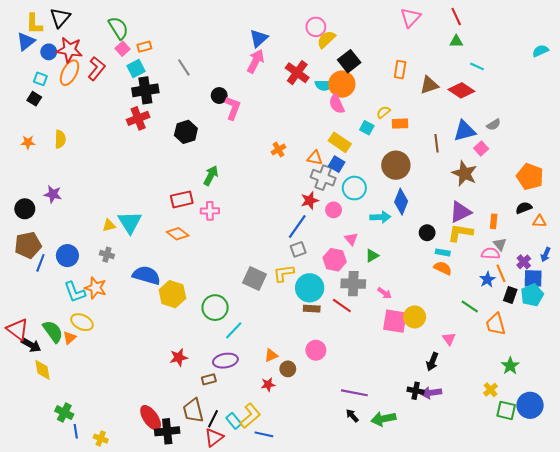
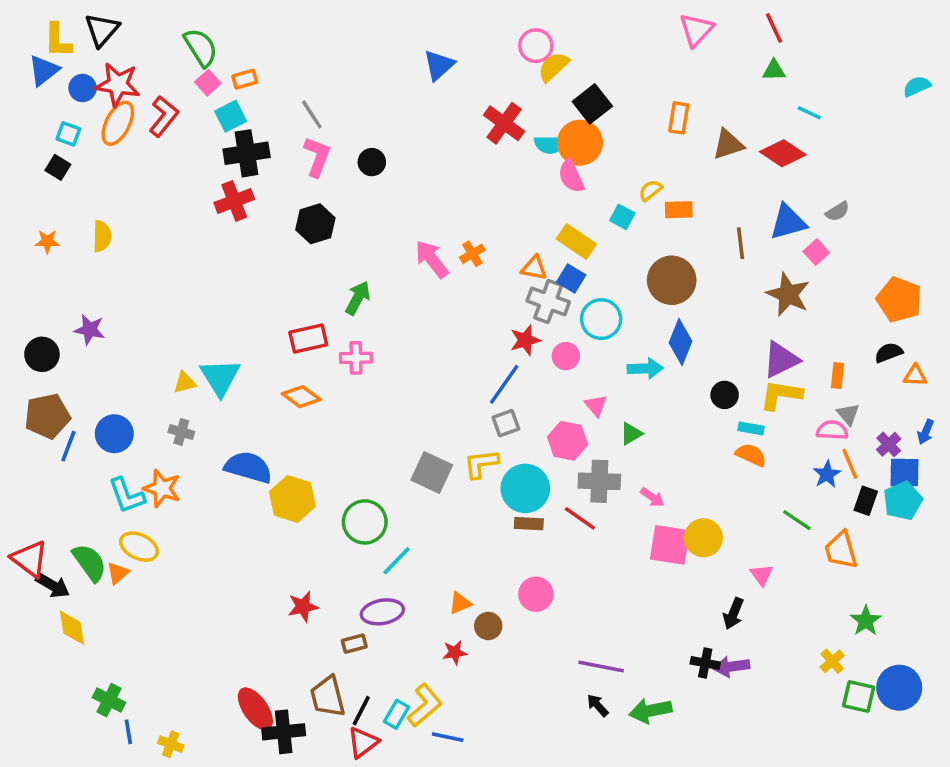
pink arrow: (256, 61) -> (432, 259), moved, turned -65
pink L-shape: (233, 108) -> (317, 157), moved
cyan rectangle: (234, 421) -> (397, 714), turned 70

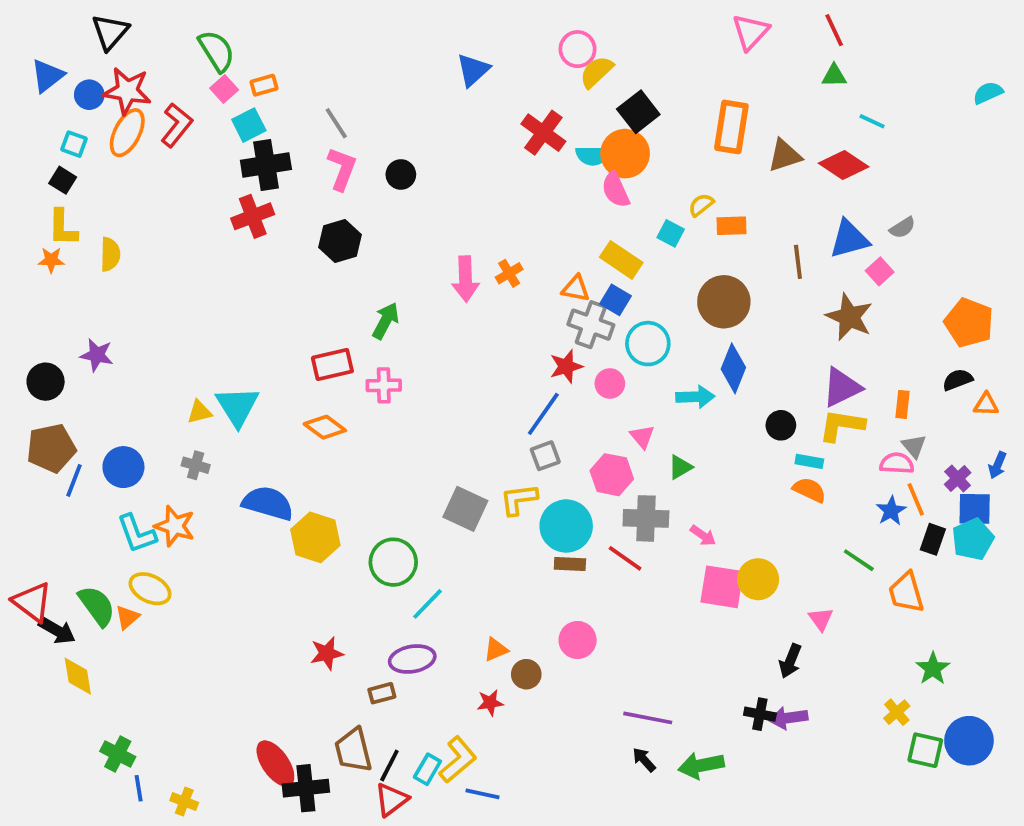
yellow L-shape: (58, 40) -> (63, 228), moved
orange rectangle: (679, 118) -> (731, 127), size x1.5
pink arrow: (432, 259) -> (465, 279), turned -144

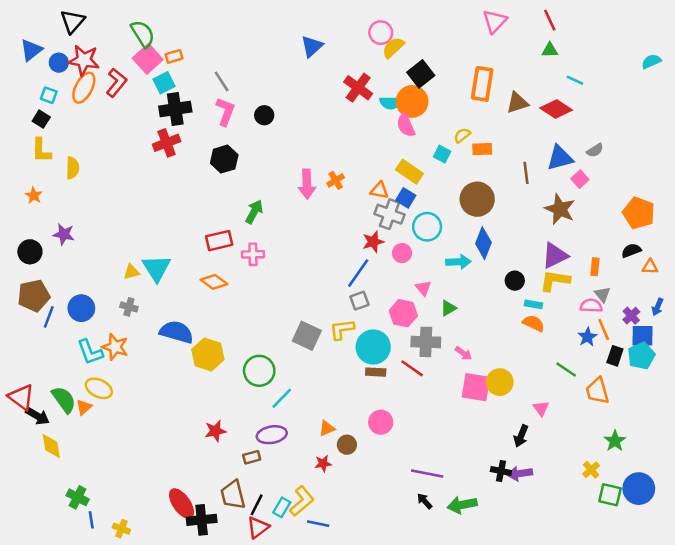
pink square: (224, 89) -> (148, 59), size x1.6
orange star: (51, 260) -> (34, 195), moved, turned 30

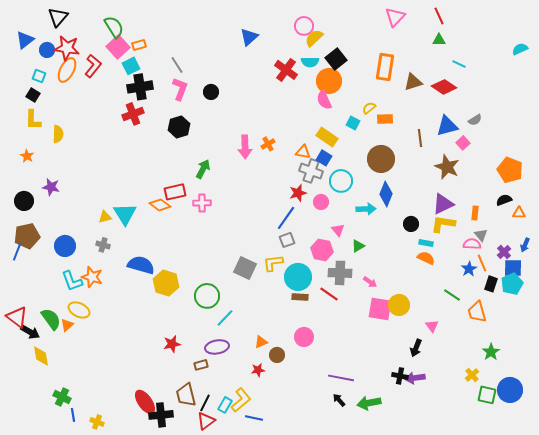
cyan semicircle: (391, 103) -> (310, 62), moved
orange diamond: (214, 282) -> (160, 205), moved
blue line: (49, 317) -> (17, 252), moved

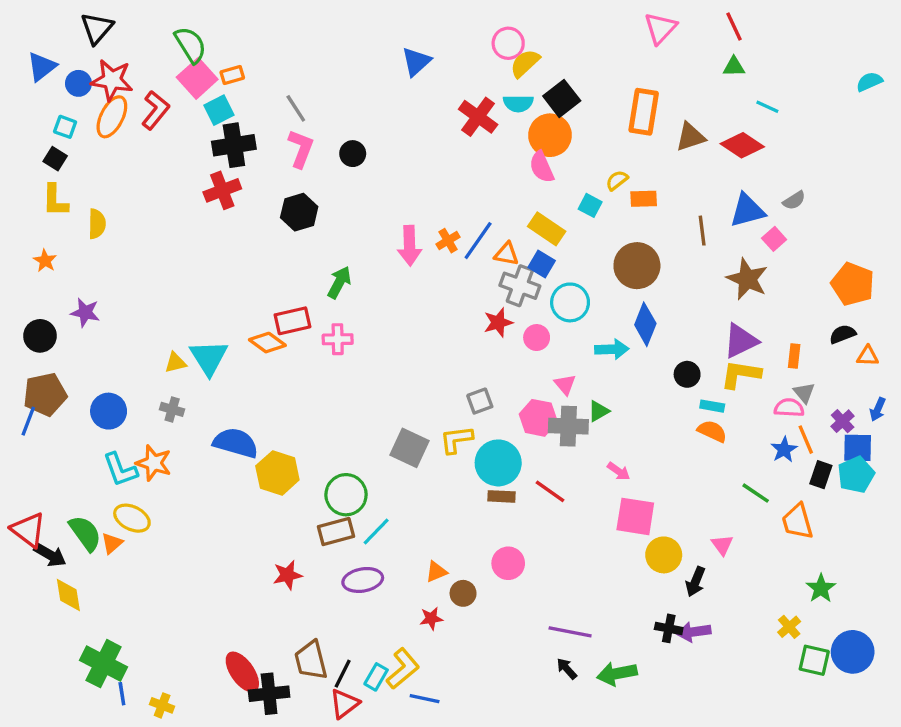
blue line: (286, 218) -> (478, 241), moved
gray cross: (340, 273) -> (568, 426), moved
yellow circle: (399, 305) -> (664, 555), moved
brown rectangle: (201, 365) -> (336, 531), moved, size x1.5
green cross: (62, 397) -> (104, 664), size x1.5

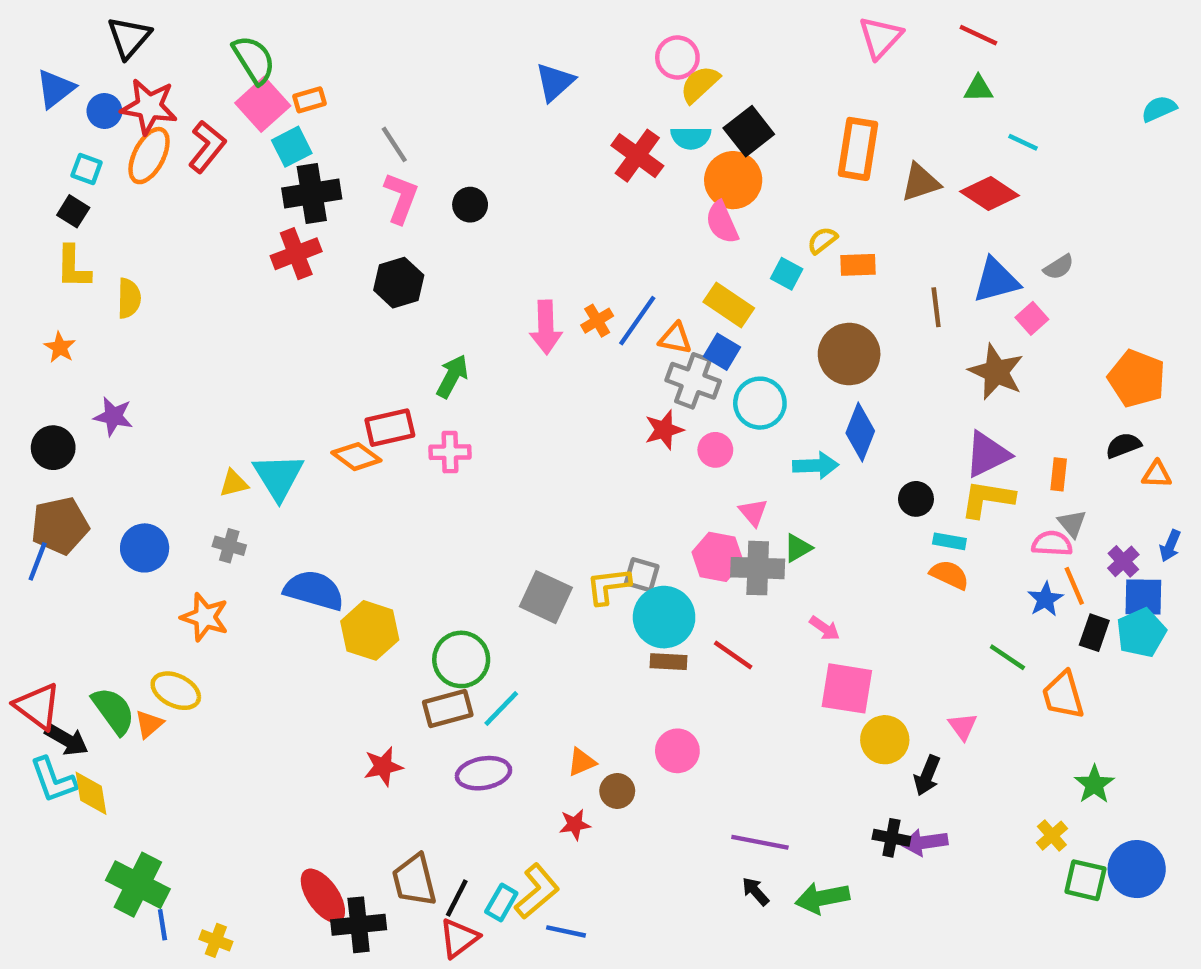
red line: (734, 27) -> (978, 35), turned -40
gray square: (480, 401) -> (642, 575), moved, turned 36
cyan L-shape: (120, 470) -> (53, 780), moved

